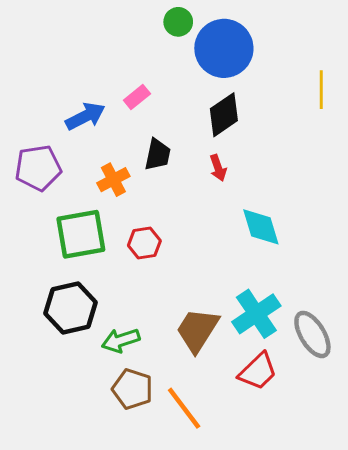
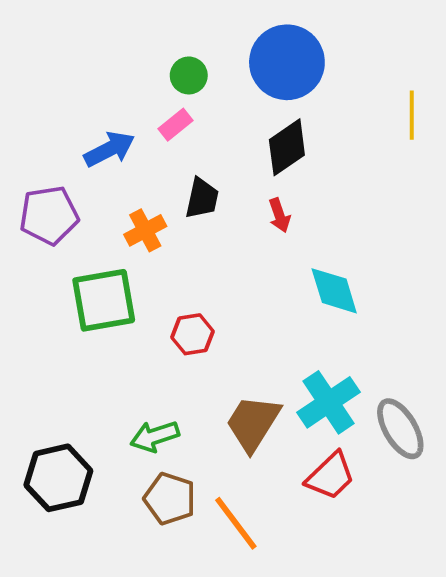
green circle: (178, 22) -> (189, 75), moved
red hexagon: (144, 243) -> (193, 334), moved
black hexagon: (71, 308) -> (58, 478), moved

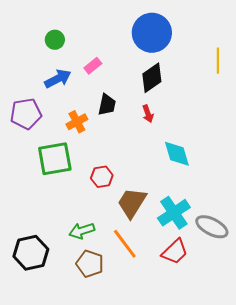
green circle: (189, 75) -> (55, 40), moved
brown trapezoid: (253, 423) -> (132, 203), moved
gray ellipse: (400, 429) -> (212, 227), turned -32
orange line: (236, 523) -> (125, 244), moved

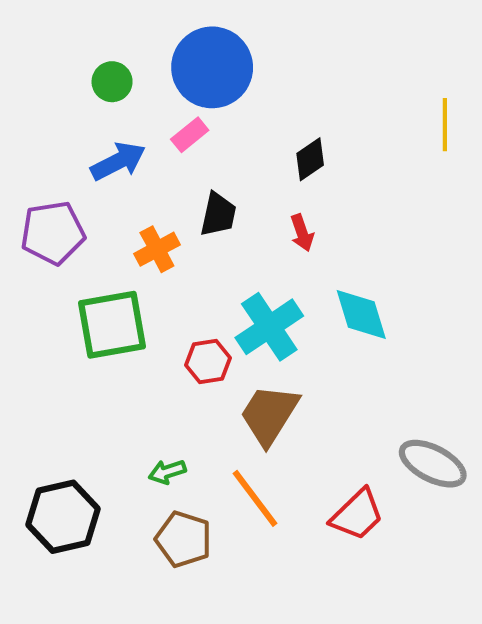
blue circle: (152, 33) -> (212, 67), moved
black diamond: (152, 78) -> (310, 159), size x0.7
cyan cross: (174, 213) -> (269, 327), moved
green arrow: (82, 231) -> (167, 472), size x0.7

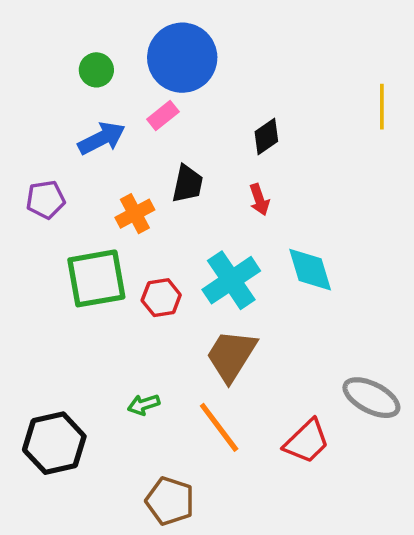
purple pentagon: (53, 233) -> (46, 200), size x0.7
red hexagon: (208, 362) -> (161, 298), moved
brown pentagon: (184, 539) -> (170, 501), moved

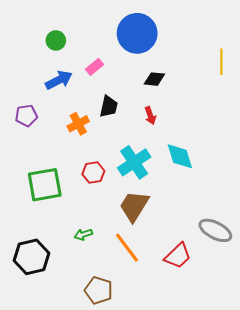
blue circle: (182, 58) -> (137, 33), moved
black diamond: (266, 137) -> (154, 79), turned 40
green square: (96, 278) -> (45, 185), moved

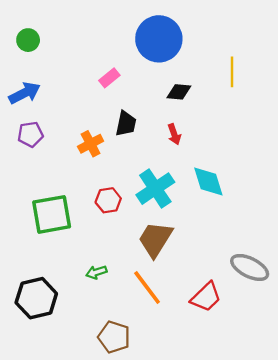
green circle: (56, 40) -> (28, 40), moved
yellow line: (221, 62) -> (232, 72), moved
blue arrow: (59, 80) -> (25, 93), moved

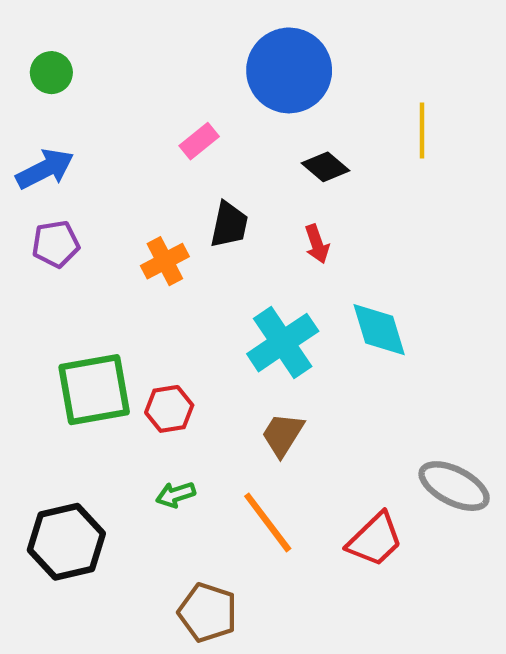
black diamond: (179, 92) -> (326, 167), turned 35
red hexagon: (108, 200) -> (169, 409), moved
brown trapezoid: (155, 239) -> (283, 435), size x0.7

